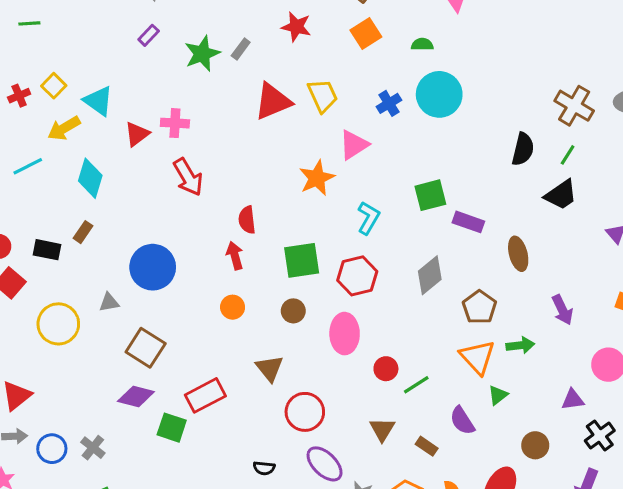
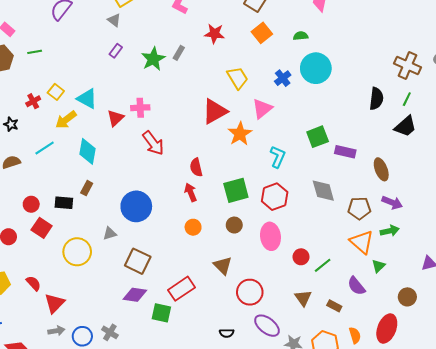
red triangle: (273, 101) -> (215, 111), moved
gray diamond: (430, 275) -> (323, 191), turned -60
brown pentagon: (479, 307) -> (359, 208), turned -30
purple arrow: (562, 310) -> (392, 203), moved, turned -36

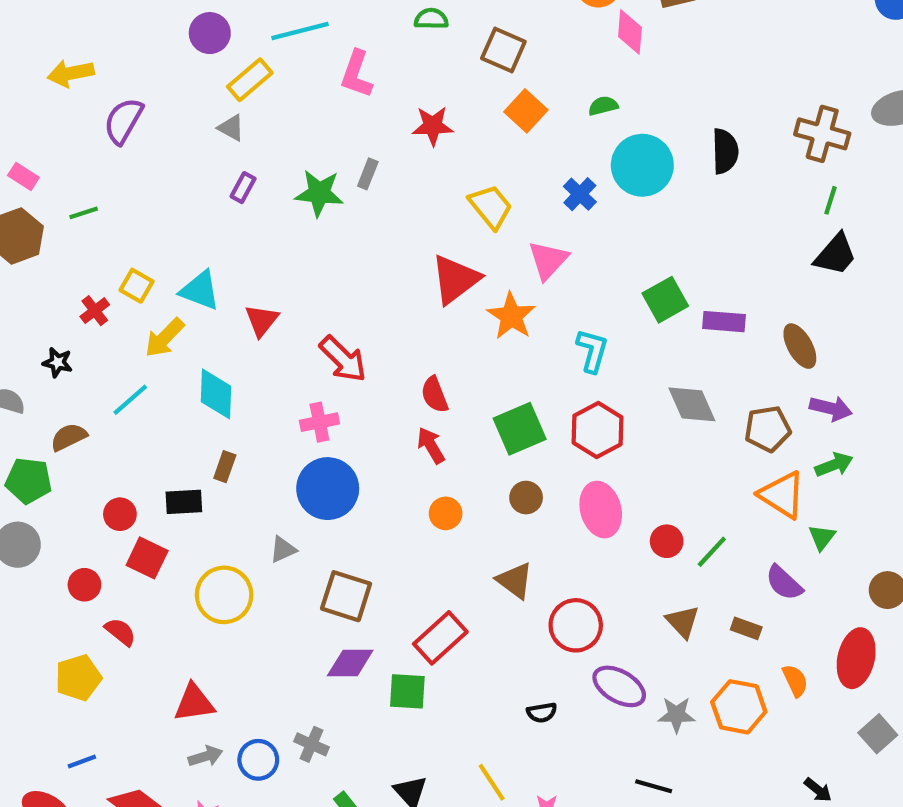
green star: (153, 59) -> (319, 193), turned -30
black semicircle: (376, 99) -> (725, 151), moved
pink cross: (140, 108) -> (319, 422), moved
red semicircle: (33, 283) -> (120, 632), moved
red triangle: (55, 303) -> (194, 703), turned 45

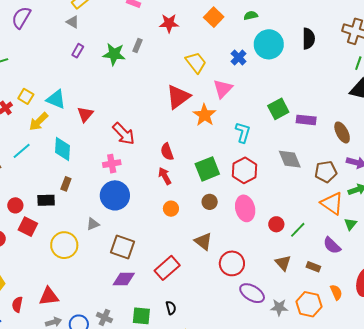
red semicircle: (120, 632) -> (17, 305), moved, turned -119
green square: (407, 691) -> (141, 316), moved
black semicircle: (542, 713) -> (171, 308), moved, turned -96

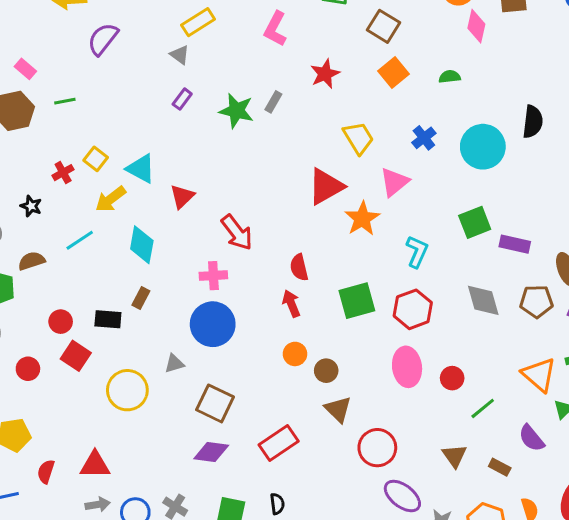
red star: (169, 23) -> (325, 74), turned -30
cyan circle: (269, 44) -> (483, 147), moved
brown pentagon: (326, 172) -> (536, 301), moved
brown circle: (210, 202) -> (326, 371), moved
red circle: (276, 224) -> (452, 378), moved

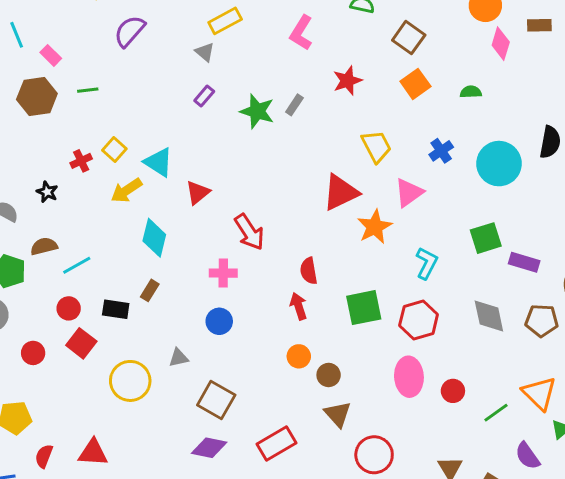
cyan line: (80, 240) -> (77, 265), moved
blue circle: (213, 324) -> (219, 321), size x0.6
green line: (483, 408) -> (496, 413), moved

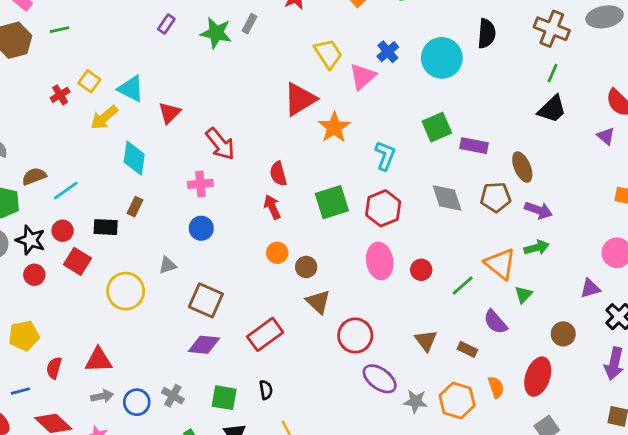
black star: (47, 192) -> (31, 240), moved, size x1.5
pink triangle: (409, 193) -> (363, 76), moved

